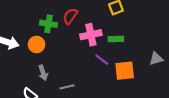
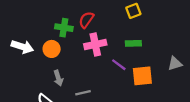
pink cross: (91, 35) -> (95, 44), moved

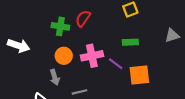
pink cross: (95, 44) -> (92, 56), moved
orange circle: (52, 49) -> (64, 56), moved
gray triangle: (175, 64) -> (172, 35), moved

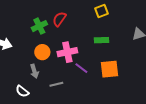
green cross: (60, 26) -> (39, 26), turned -35
purple line: (116, 64) -> (81, 68), moved

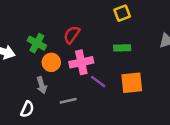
red semicircle: (59, 19) -> (72, 35), moved
green cross: (39, 26) -> (37, 43), moved, turned -35
white semicircle: (22, 91) -> (27, 109), turned -104

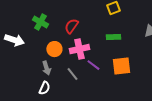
green cross: (37, 43) -> (40, 22), moved
gray line: (68, 101) -> (72, 74), moved, turned 64
white semicircle: (27, 109) -> (44, 88), moved

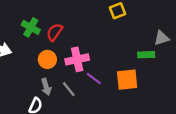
red semicircle: (71, 26) -> (55, 32), moved
green rectangle: (113, 37) -> (146, 55), moved
gray arrow: (46, 68) -> (46, 87), moved

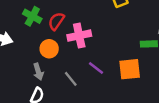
pink cross: (77, 59) -> (79, 36), moved
gray arrow: (46, 87) -> (38, 72), moved

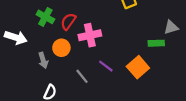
orange square: (130, 69) -> (138, 67), turned -35
gray arrow: (38, 72) -> (43, 60), moved

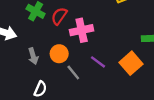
orange circle: (61, 48) -> (59, 54), moved

